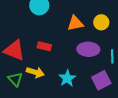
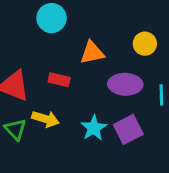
orange triangle: (75, 23) -> (92, 53), moved
purple square: (101, 80) -> (128, 129), moved

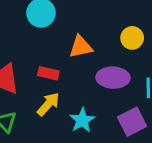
yellow arrow: (46, 119) -> (48, 104), moved, turned -65
purple square: (128, 129) -> (132, 122), moved

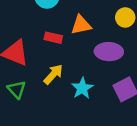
red rectangle: (48, 73) -> (53, 38), moved

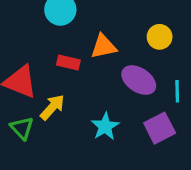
purple ellipse: (109, 52) -> (139, 80), turned 32
yellow arrow: (53, 74) -> (52, 107), moved

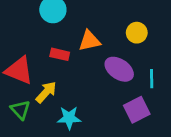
cyan star: (105, 126) -> (69, 118), moved, turned 30

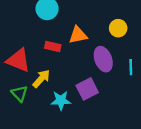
purple ellipse: (119, 69) -> (103, 59), turned 35
purple square: (137, 110) -> (87, 89), moved

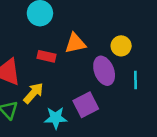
yellow circle: (118, 28) -> (121, 46), moved

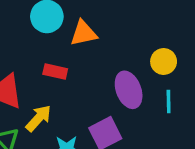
orange triangle: (75, 43) -> (84, 33), moved
yellow circle: (121, 46) -> (164, 61), moved

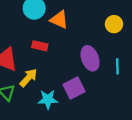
orange triangle: (84, 33) -> (59, 20), turned 36
yellow circle: (164, 61) -> (114, 24), moved

